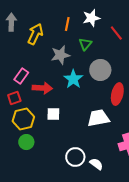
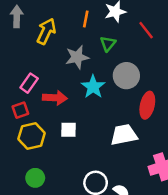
green circle: (26, 142) -> (35, 178), moved

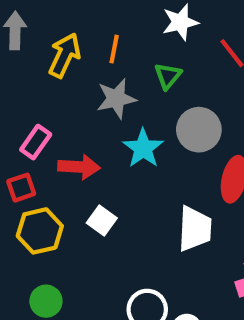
orange line: (86, 19) -> (114, 49), moved
white square: (68, 130) -> (102, 221), turned 35
white trapezoid: (124, 135) -> (195, 229), turned 104

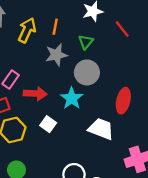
gray circle: (199, 130) -> (87, 72), moved
cyan star: (143, 148) -> (72, 98), moved
white trapezoid: (195, 229) -> (101, 129), turned -72

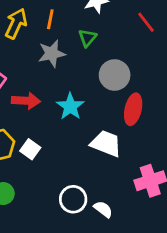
red line: (122, 29) -> (146, 22), moved
gray circle: (87, 72) -> (115, 75), moved
white square: (48, 124) -> (30, 149), moved

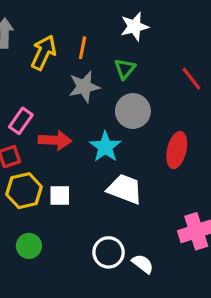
red line: (146, 22) -> (191, 79), moved
gray circle: (115, 75) -> (133, 111), moved
white trapezoid: (106, 144) -> (125, 189), moved
white square: (30, 149) -> (60, 196), turned -36

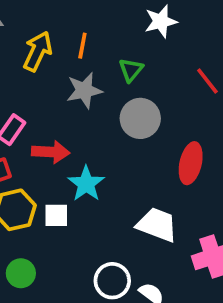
white star: (135, 27) -> (161, 21), moved
cyan star: (105, 147) -> (86, 184), moved
white trapezoid: (125, 189) -> (157, 225), moved

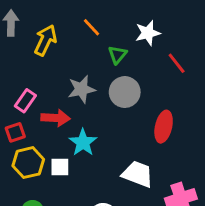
white star: (161, 21) -> (148, 33), moved
orange line: (82, 46) -> (92, 27), moved, turned -54
gray star: (84, 90) -> (81, 89), moved

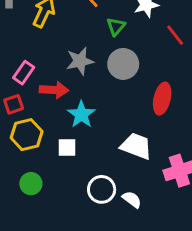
white square: (60, 167) -> (67, 148), moved

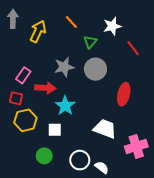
red square: (14, 104) -> (16, 98), turned 32
green circle: (31, 184) -> (44, 156), moved

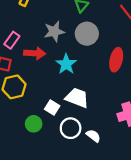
cyan star: (65, 106) -> (66, 64), moved
white trapezoid: (105, 129) -> (77, 98), moved
white square: (55, 130) -> (52, 108), moved, turned 32

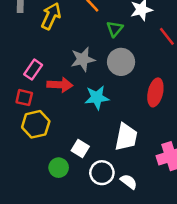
cyan star: (66, 64) -> (97, 98), turned 30
white trapezoid: (77, 98) -> (126, 137), moved, turned 80

